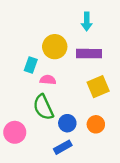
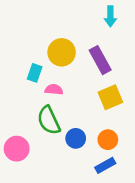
cyan arrow: (87, 22) -> (110, 16), moved
purple rectangle: (89, 54) -> (100, 60), turned 60
blue rectangle: (63, 147) -> (105, 165), moved

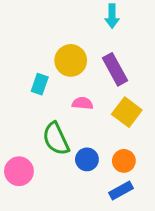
cyan arrow: (110, 16) -> (112, 16), moved
pink semicircle: (54, 90) -> (83, 103), moved
yellow square: (110, 97) -> (127, 112), turned -30

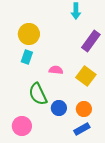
yellow circle: (71, 60) -> (29, 34), moved
purple rectangle: (115, 69) -> (91, 41), moved, turned 65
pink circle: (19, 171) -> (22, 126), moved

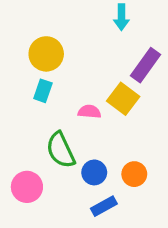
yellow square: (86, 76) -> (123, 99), moved
pink circle: (22, 126) -> (27, 187), moved
blue rectangle: (82, 129) -> (104, 206), moved

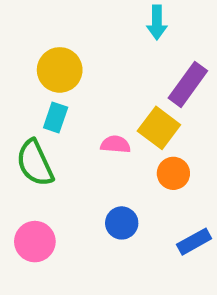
green semicircle: (61, 150) -> (35, 163), moved
orange circle: (134, 174) -> (173, 173), moved
blue rectangle: (104, 206) -> (194, 242), moved

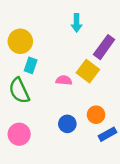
cyan arrow: (157, 22) -> (77, 23), moved
yellow circle: (60, 70) -> (20, 41), moved
orange circle: (173, 173) -> (96, 115), moved

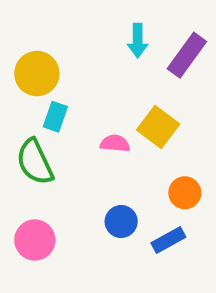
purple rectangle: (104, 47) -> (187, 55), moved
orange circle: (96, 115) -> (185, 193), moved
blue rectangle: (107, 134) -> (168, 240), moved

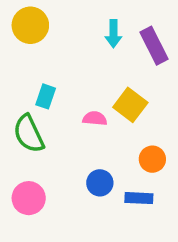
purple rectangle: (187, 55) -> (154, 46), turned -63
yellow circle: (37, 74) -> (30, 25), moved
blue rectangle: (168, 240) -> (139, 198), turned 32

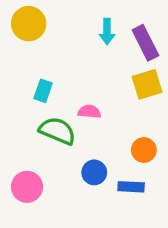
yellow square: (130, 105) -> (147, 84), moved, turned 36
green semicircle: (29, 134) -> (57, 131), moved, turned 138

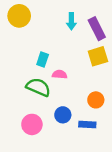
cyan rectangle: (43, 91) -> (43, 60), moved
pink circle: (27, 187) -> (32, 124), moved

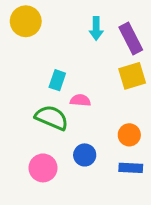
blue rectangle: (87, 124) -> (131, 168), moved

